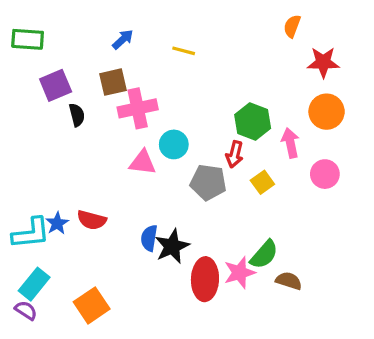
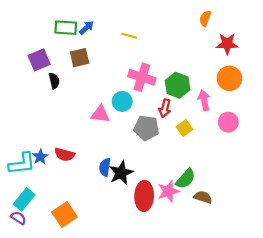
green rectangle: (28, 39) -> (66, 28), moved
pink cross: (138, 108) -> (142, 77), moved, turned 30

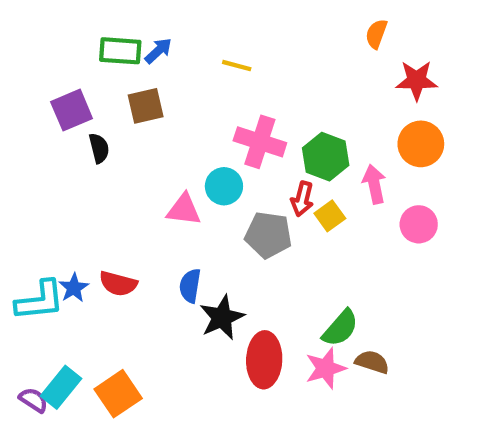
yellow square: (184, 128) -> (330, 216), moved
blue semicircle: (105, 167) -> (190, 286), moved
pink star: (168, 191) -> (326, 368), moved
cyan rectangle: (24, 199) -> (61, 387), moved

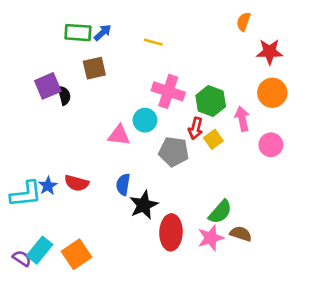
purple square: (72, 110) -> (48, 86), moved

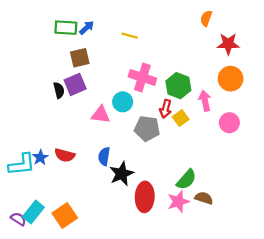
purple square: (48, 86) -> (75, 84), moved
black semicircle: (64, 96) -> (59, 90), moved

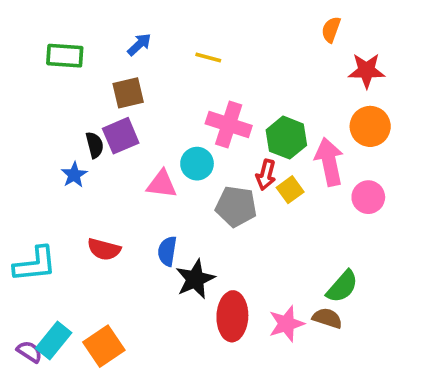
green rectangle: (66, 28) -> (65, 56), moved
pink arrow: (205, 101) -> (329, 162), size x1.4
blue star: (40, 157) -> (74, 175), moved
green semicircle: (186, 180) -> (342, 287), moved

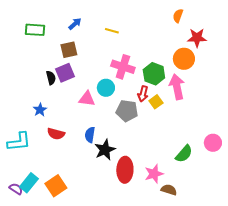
orange circle: (370, 126) -> (184, 59), moved
blue star: (74, 175) -> (40, 110), moved
pink circle: (368, 197) -> (213, 143), moved
brown semicircle: (327, 318) -> (169, 190), moved

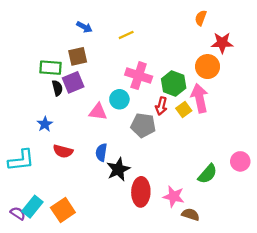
blue arrow: (75, 24) -> (84, 27), turned 72
green rectangle: (35, 30) -> (51, 68), moved
yellow line: (112, 31) -> (126, 35), turned -40
yellow square: (156, 102) -> (184, 109), moved
pink star: (154, 174) -> (174, 196), turned 30

